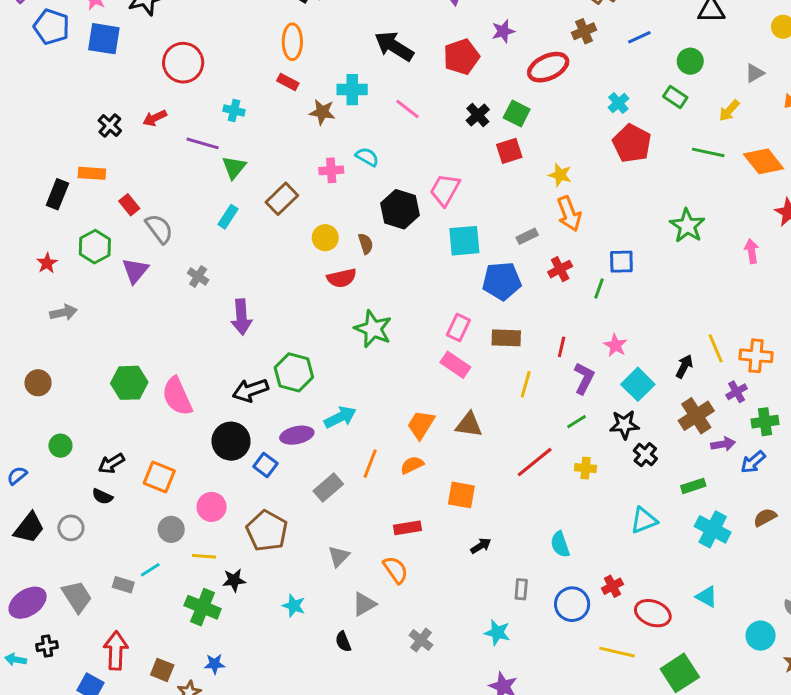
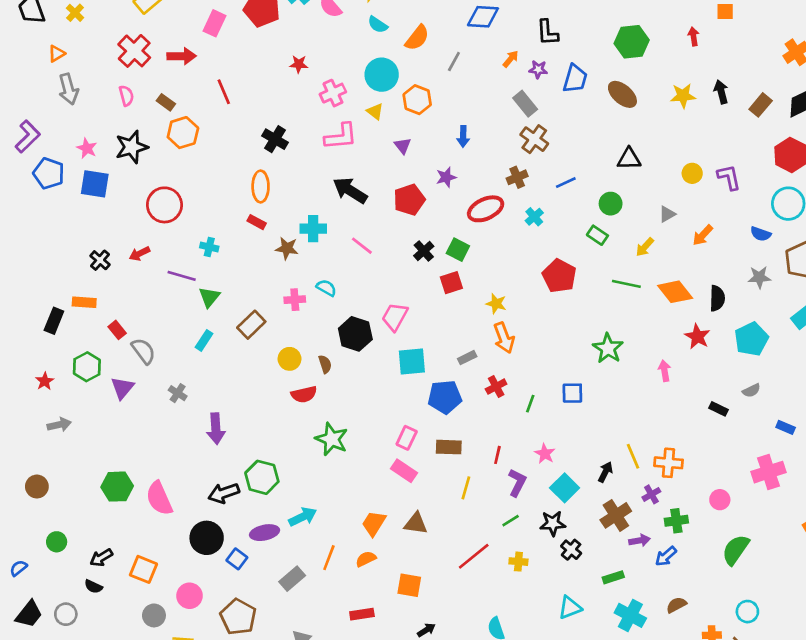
cyan cross: (618, 103) -> (534, 217), moved
blue square: (621, 262) -> (572, 393), moved

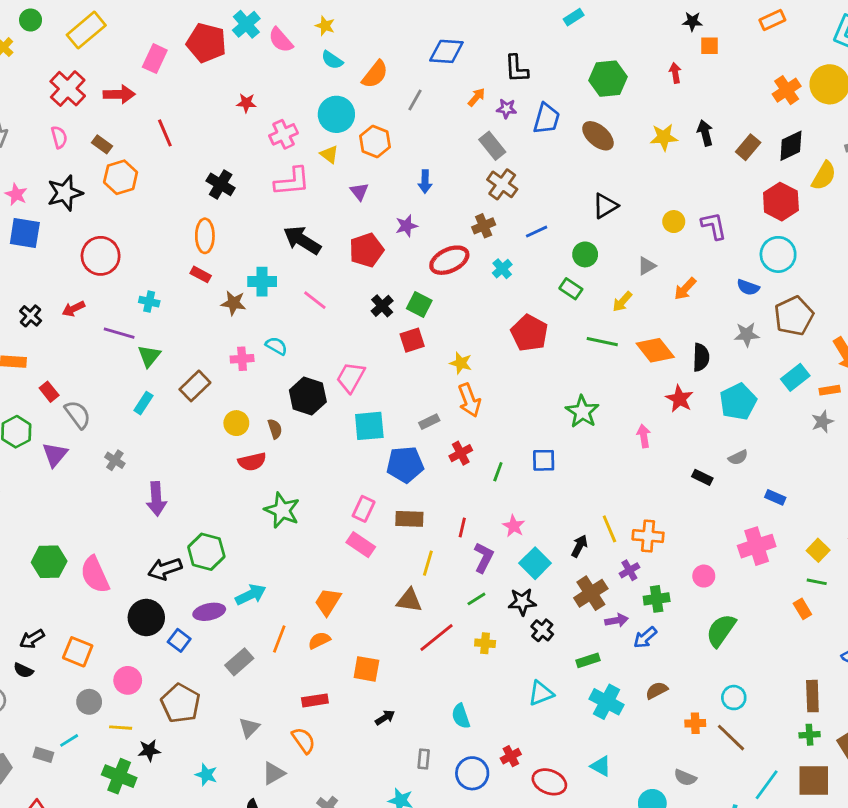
black triangle: (629, 159) -> (605, 206), turned -30
brown triangle: (416, 523) -> (409, 600), moved

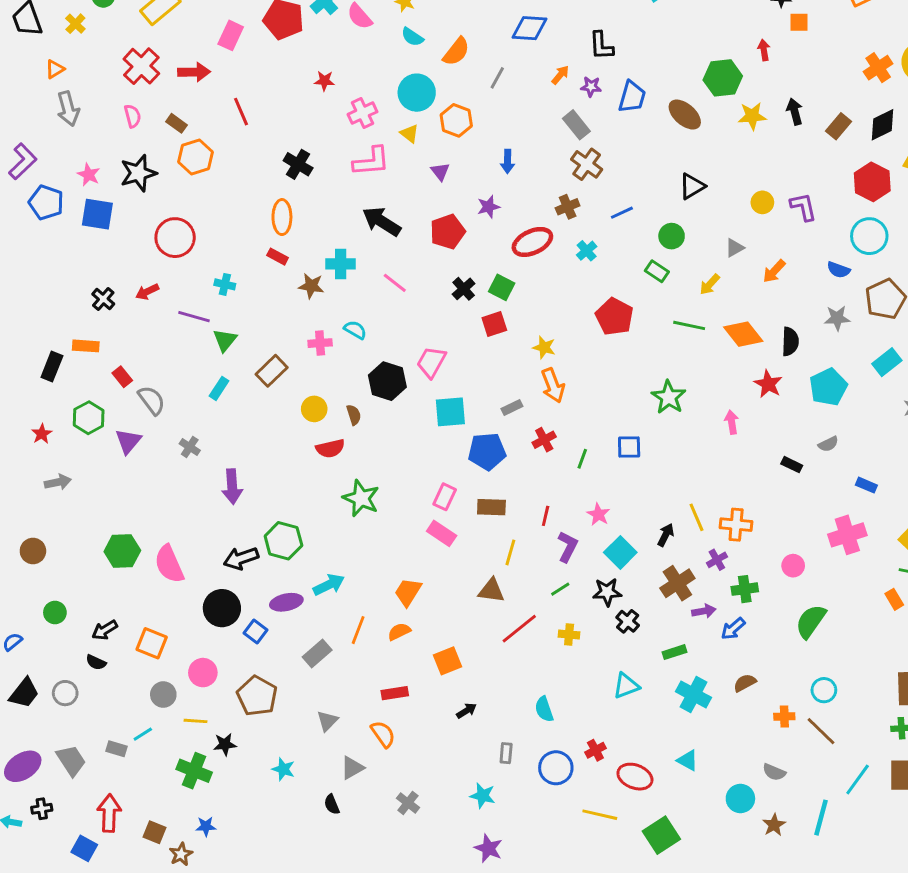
green hexagon: (608, 79) -> (723, 78), moved
orange square: (366, 669) -> (447, 661), turned -32

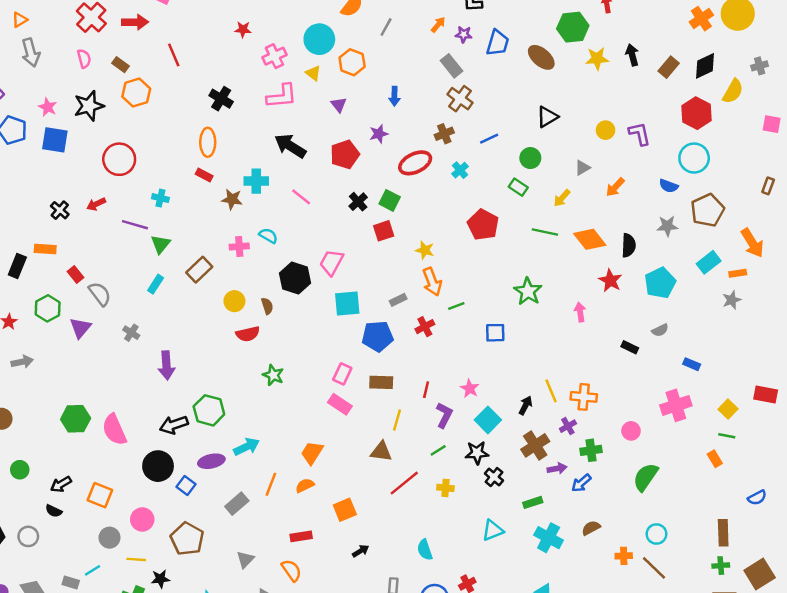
green line: (582, 459) -> (456, 306), moved, turned 49
green star: (361, 498) -> (273, 375), size x0.7

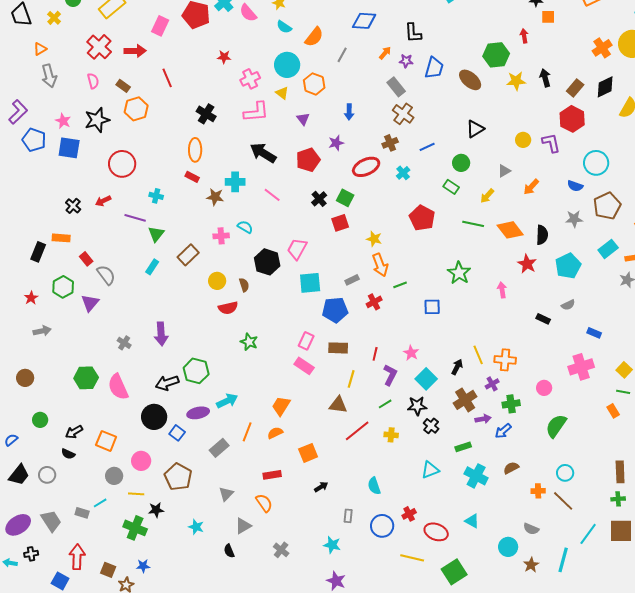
red hexagon: (696, 113) -> (572, 119), moved
gray cross: (131, 333) -> (124, 343), moved

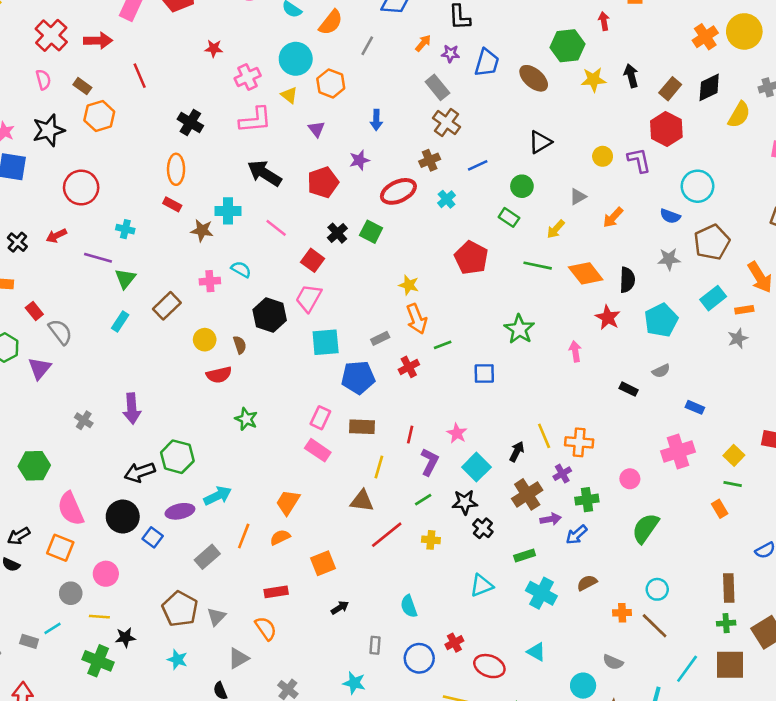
red square: (340, 223) -> (313, 260), moved, turned -36
pink semicircle: (118, 387) -> (71, 509), moved
brown pentagon: (178, 477) -> (180, 609), moved

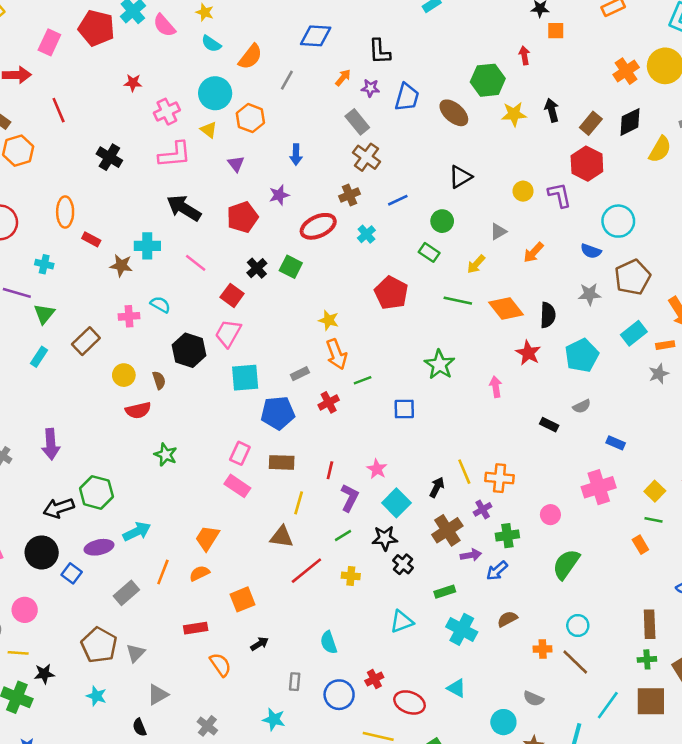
orange ellipse: (176, 169) -> (65, 212), moved
orange semicircle: (266, 628) -> (220, 665), moved

